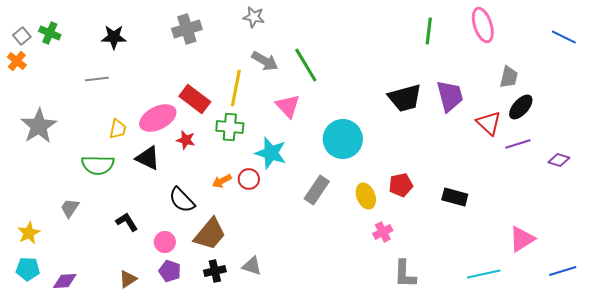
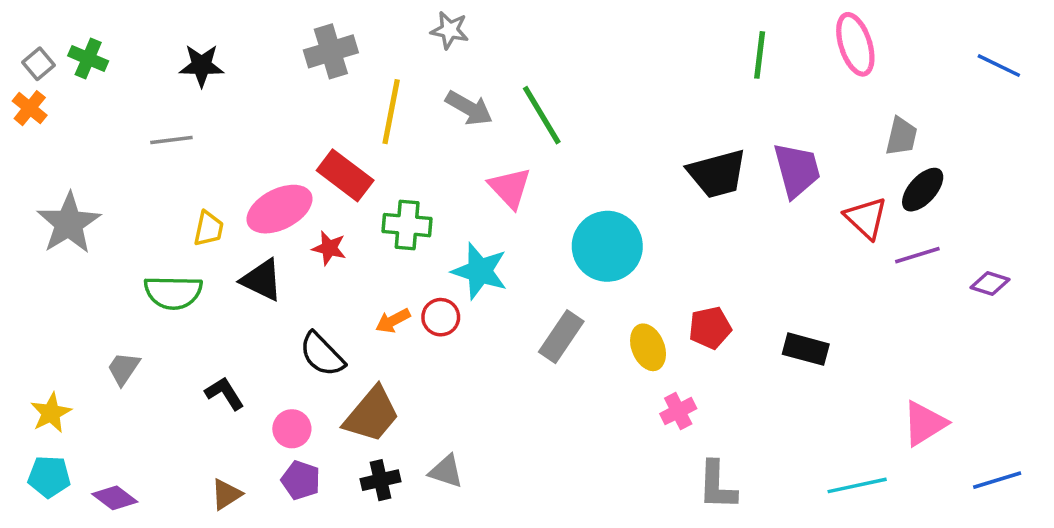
yellow line: (236, 88) -> (391, 112), moved
purple diamond: (65, 281) -> (115, 498), turned 40

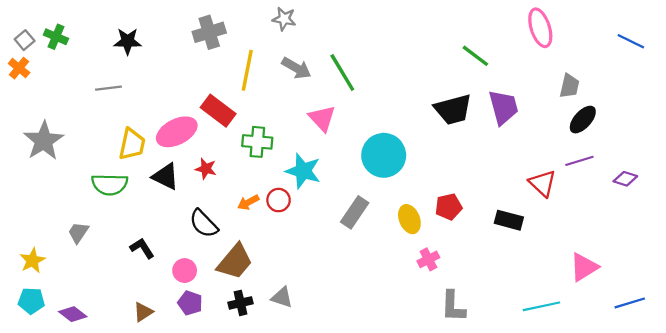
green line: (760, 55) -> (475, 56), moved, turned -60
red triangle: (866, 218) -> (543, 183), moved
yellow trapezoid: (209, 229) -> (132, 144), size x1.4
red star: (329, 248) -> (206, 169), moved

